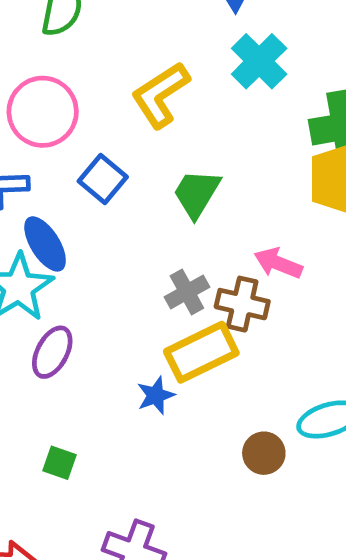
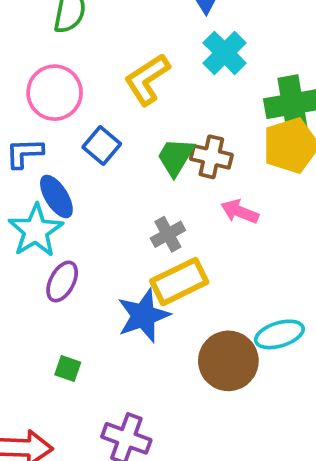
brown cross: (242, 304) -> (211, 157), moved
blue star: (156, 395) -> (143, 316), size x1.8
brown circle: (264, 453) -> (228, 361), size x1.8

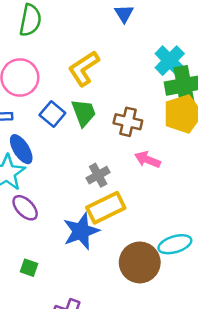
cyan cross: (225, 53) -> (170, 61), moved
green trapezoid: (175, 157) -> (84, 113), moved, turned 128
purple ellipse: (62, 282) -> (25, 208), turned -72

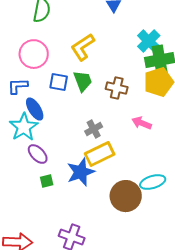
blue square: (52, 114) -> (59, 82), turned -30
pink arrow: (148, 160) -> (142, 123), moved
green square: (29, 268) -> (47, 181), moved, turned -32

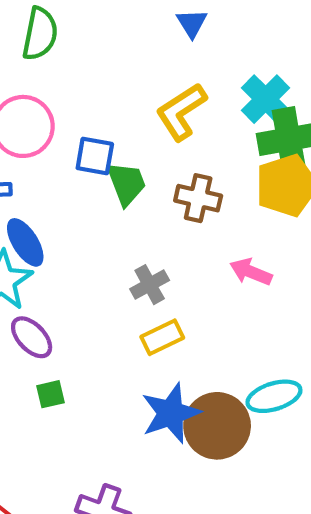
yellow L-shape: (83, 47) -> (181, 112), moved
blue square: (59, 82) -> (95, 156), moved
yellow rectangle: (100, 154) -> (162, 337), size x0.7
blue star: (81, 172) -> (171, 413), moved

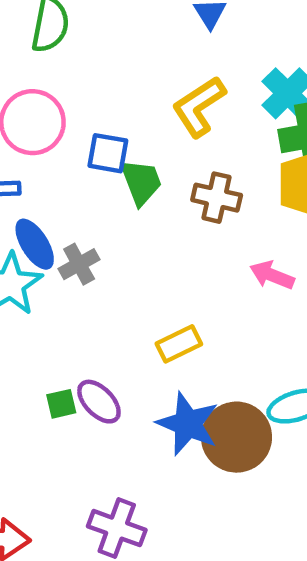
gray cross: (150, 285) -> (79, 264), moved
purple ellipse: (32, 337) -> (99, 402), moved
blue star: (171, 413) -> (188, 424), turned -30

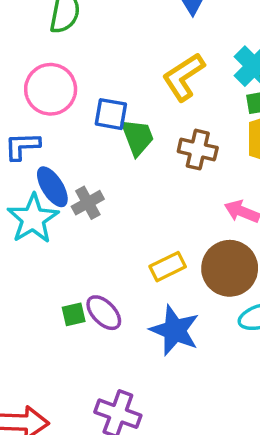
brown circle: (236, 437) -> (230, 268), moved

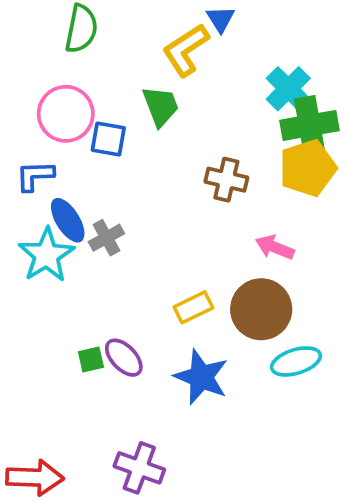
yellow L-shape: (184, 77) -> (186, 50), moved
blue square: (111, 114) -> (108, 139), moved
green trapezoid: (137, 137) -> (161, 106), moved

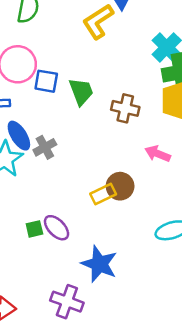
green trapezoid: (161, 106) -> (81, 92), moved
brown circle: (261, 309) -> (120, 186), moved, size x0.7
blue star: (201, 377) -> (99, 264), moved

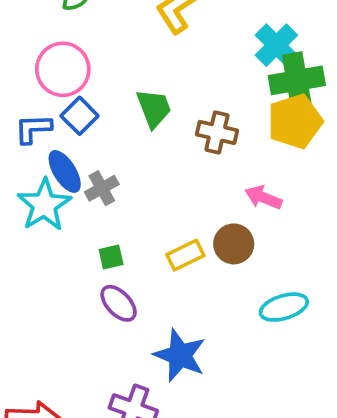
blue square: (46, 81) -> (80, 116), moved, turned 35
brown circle: (120, 186) -> (234, 244), moved
green square: (34, 229) -> (111, 257), moved

